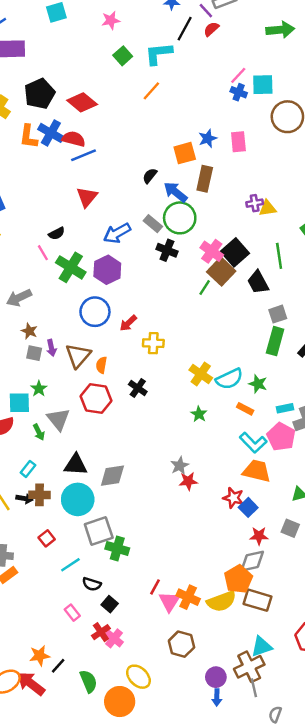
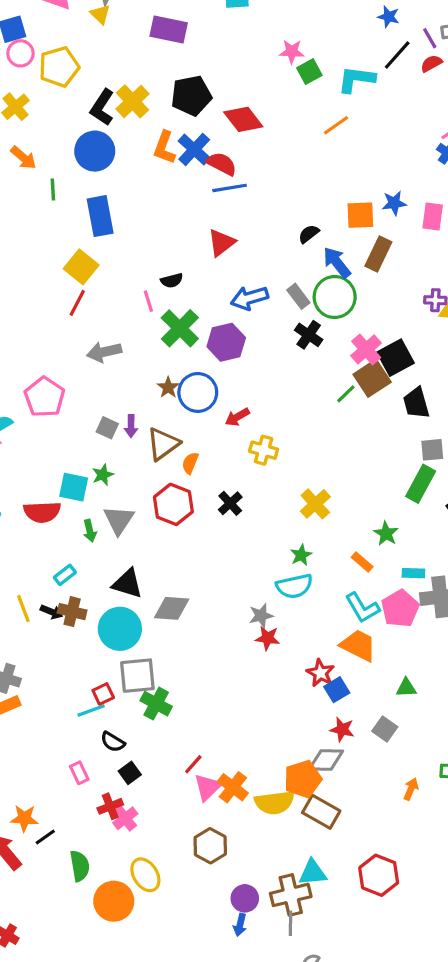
pink star: (111, 20) -> (292, 52), moved
brown star: (29, 331) -> (168, 387), moved
cyan semicircle: (229, 379) -> (294, 586), moved
red square: (47, 538) -> (103, 694), moved

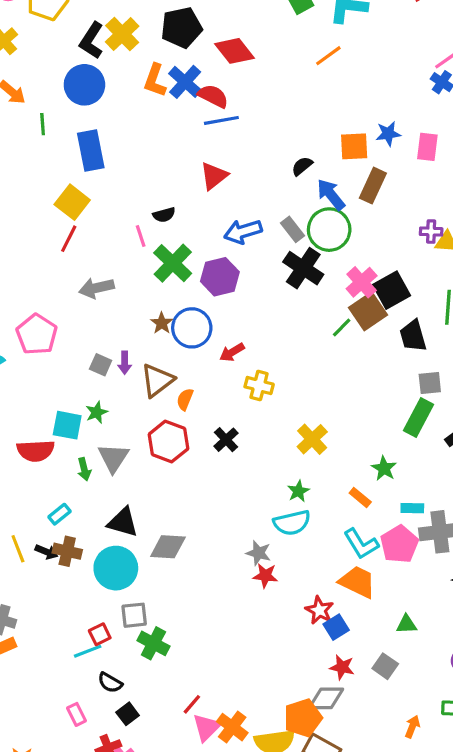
black cross: (309, 335) -> (303, 268), size x1.4
gray star: (261, 616) -> (259, 553), turned 30
gray square: (137, 676) -> (134, 615), size x0.7

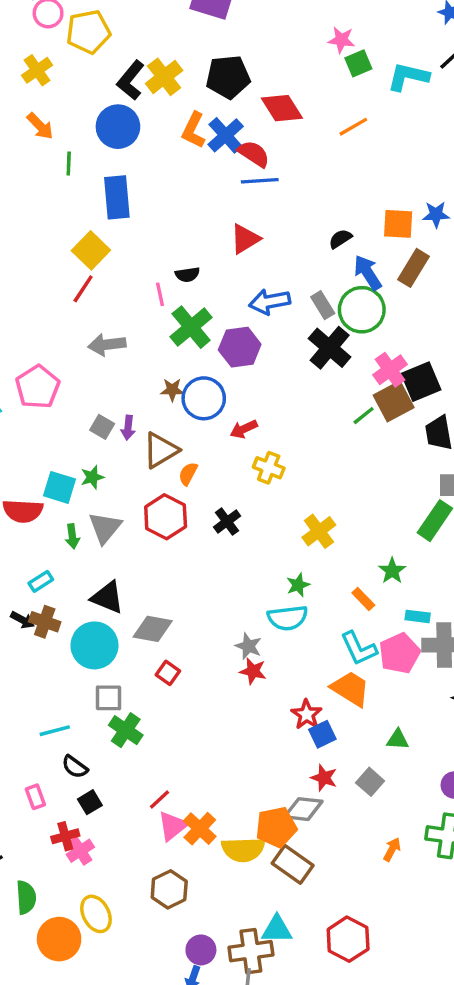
orange line: (328, 56) -> (353, 127), moved
brown star: (162, 323) -> (172, 390), turned 30
red square: (100, 634) -> (168, 673), moved, turned -35

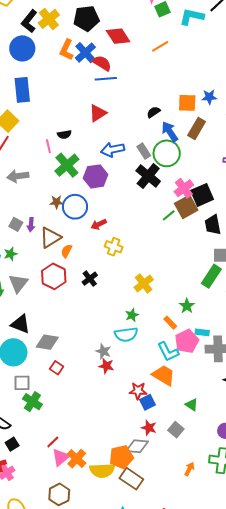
pink pentagon: (400, 653) -> (187, 341), moved
red star: (307, 714) -> (138, 391), turned -30
green triangle: (398, 740) -> (192, 405), turned 32

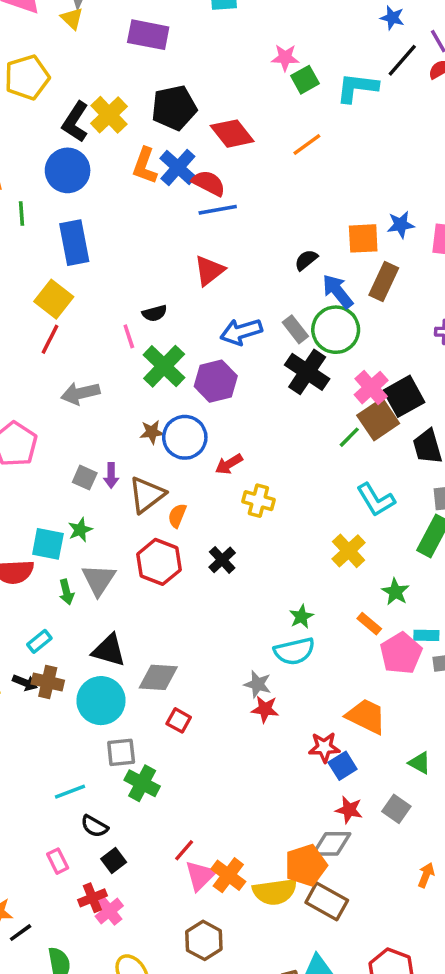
yellow cross: (144, 283) -> (349, 551), moved
cyan L-shape: (168, 352) -> (376, 500), moved

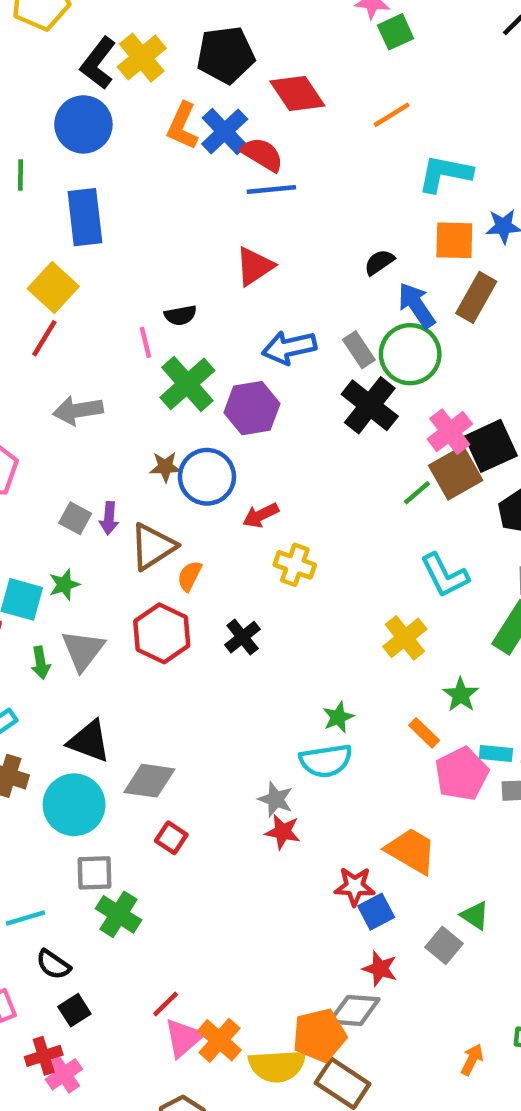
cyan L-shape: (357, 88) -> (445, 174), moved
gray square: (396, 809) -> (444, 945), moved

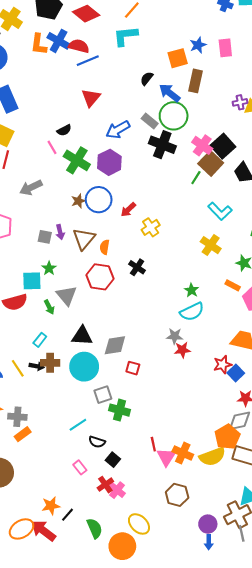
cyan L-shape: (445, 174) -> (125, 36), moved
yellow cross: (295, 565) -> (151, 227), turned -36
red line: (166, 1004) -> (153, 444), turned -40

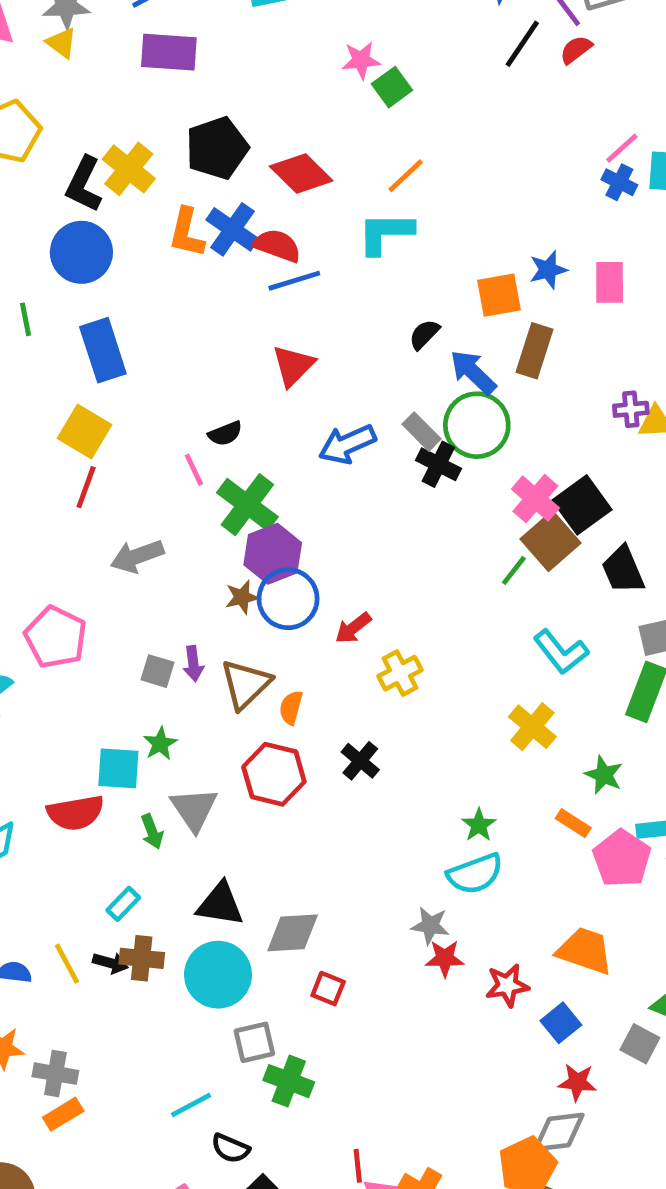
black cross: (162, 145) -> (438, 464), moved, size x0.7
purple hexagon: (109, 162) -> (273, 554), moved
red star: (222, 365) -> (507, 985), moved

